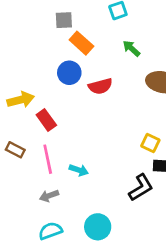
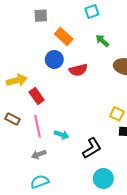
gray square: (64, 20) -> (41, 16), moved
black L-shape: (141, 188) -> (92, 148), moved
cyan circle: (98, 227) -> (103, 178), moved

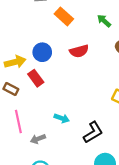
blue circle: (54, 59) -> (42, 52), moved
brown rectangle: (13, 119) -> (11, 89), moved
pink line: (38, 126) -> (18, 122), moved

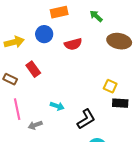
orange rectangle: (64, 16) -> (59, 12), turned -54
blue circle: (42, 52) -> (44, 34), moved
yellow arrow: (15, 62) -> (14, 42), moved

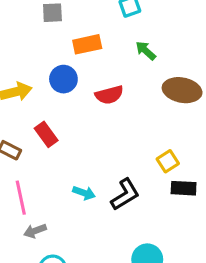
yellow square: (110, 86) -> (168, 161), turned 32
black L-shape: (86, 119) -> (125, 194), moved
gray arrow: (35, 125) -> (35, 231), moved

